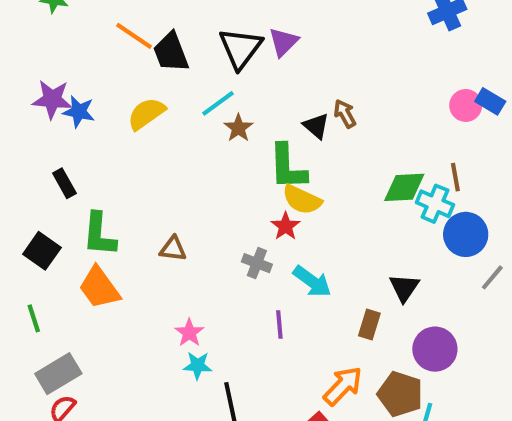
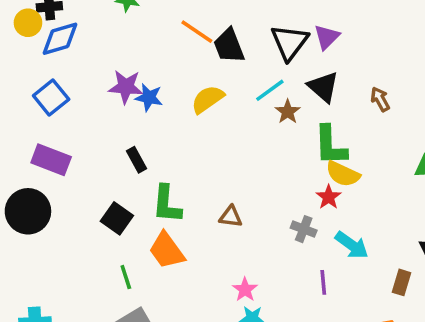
black triangle: (316, 126) -> (323, 87), moved, size x1.4
green line: (34, 318) -> (126, 277), moved

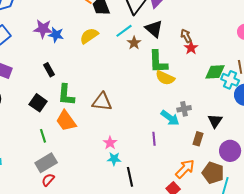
red star: (329, 197) -> (191, 48), moved
brown triangle: (231, 217) -> (102, 102), size x1.5
gray cross: (304, 229) -> (184, 109), moved, turned -32

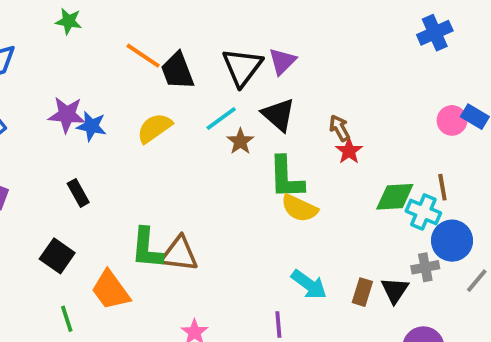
green L-shape: (66, 95) -> (147, 248), moved
gray cross: (184, 109) -> (425, 267), moved
brown rectangle: (198, 139) -> (362, 292), moved

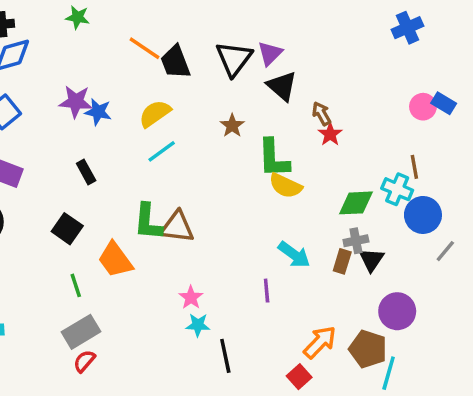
black triangle: (278, 115) -> (282, 86), moved
cyan line: (221, 119) -> (162, 151), moved
green diamond: (395, 197) -> (356, 203), moved
gray cross: (425, 267) -> (356, 241), moved

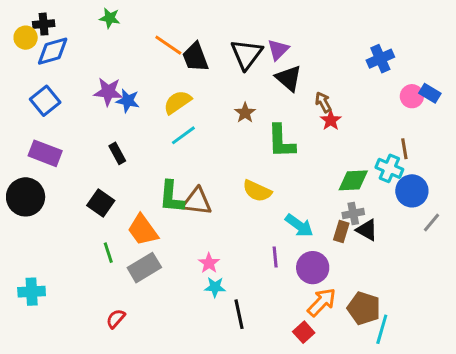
blue cross: (407, 28) -> (380, 59), moved
yellow semicircle: (285, 186) -> (257, 191), moved
black triangle: (371, 260) -> (367, 230), turned -35
purple circle: (397, 311) -> (313, 268), moved
gray rectangle: (81, 332) -> (144, 268), moved

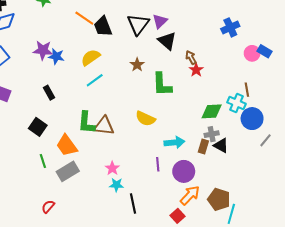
cyan arrow: (299, 225) -> (174, 142), turned -42

